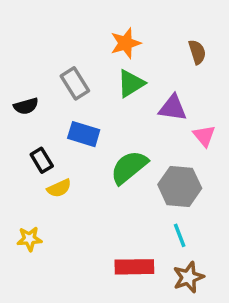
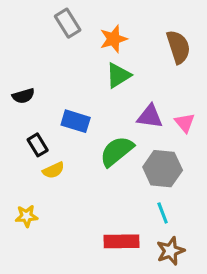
brown semicircle: (197, 52) -> (178, 47), size x1.5
gray rectangle: (75, 83) -> (68, 23), moved
purple triangle: (173, 108) -> (150, 116), moved

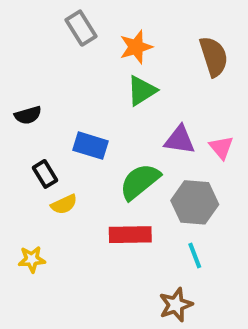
red rectangle: (121, 241) -> (130, 235), moved
brown star: (170, 251) -> (176, 305), moved

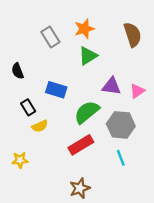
gray rectangle: (81, 28) -> (50, 37), moved
black semicircle: (28, 115) -> (18, 71), turned 84
pink triangle: (221, 147) -> (137, 91), turned 35
red rectangle: (130, 235) -> (81, 145), turned -30
brown star: (176, 305) -> (80, 188), moved

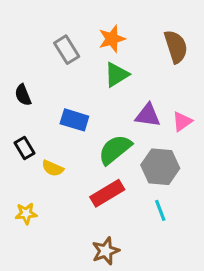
black rectangle: (28, 107) -> (25, 148), moved
yellow semicircle: (40, 126) -> (53, 168), turned 49

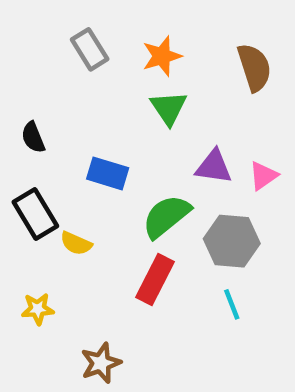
gray rectangle: (67, 50) -> (90, 49), moved
green triangle: (117, 75) -> (169, 108), turned -32
black rectangle: (25, 148) -> (35, 214), size x1.5
red rectangle: (107, 193) -> (155, 280), turned -32
brown star: (106, 251) -> (101, 363), moved

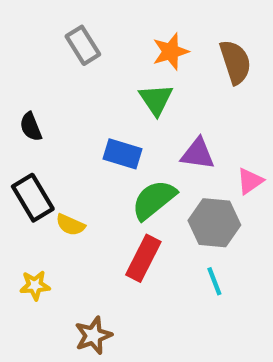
orange star: (162, 56) -> (171, 52), moved
blue rectangle: (108, 173) -> (123, 154), moved
pink triangle: (263, 176) -> (250, 181), moved

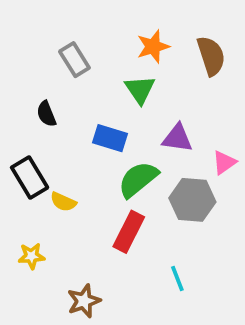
gray rectangle: (83, 45) -> (74, 60), moved
black semicircle: (31, 127) -> (46, 114), moved
cyan line: (214, 281) -> (177, 278), moved

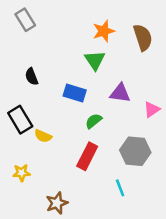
gray rectangle: (74, 60) -> (25, 20), moved
green semicircle: (138, 179) -> (94, 121), size x0.6
gray hexagon: (192, 200) -> (135, 151), moved

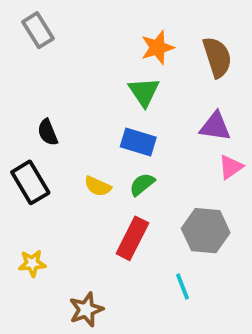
black semicircle: (32, 77) -> (48, 132), moved
blue rectangle: (75, 93) -> (138, 142), moved
purple triangle: (120, 93) -> (215, 127), moved
yellow semicircle: (43, 136) -> (98, 186), moved

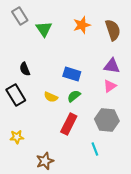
green triangle: (144, 92) -> (44, 29), moved
pink triangle: (231, 167) -> (110, 86), moved

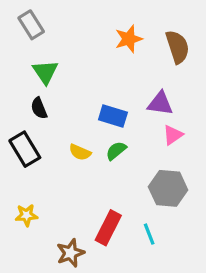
green triangle: (44, 29) -> (45, 72), moved
purple triangle: (112, 66) -> (160, 103), moved
red rectangle: (69, 124) -> (108, 228), moved

